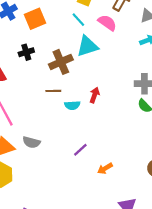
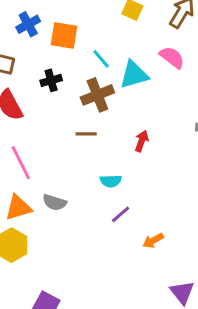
orange square: (35, 19) -> (64, 36), turned 30
cyan line: (78, 20) -> (101, 59), moved
pink semicircle: (107, 23) -> (172, 57), moved
cyan semicircle: (72, 105) -> (111, 181), moved

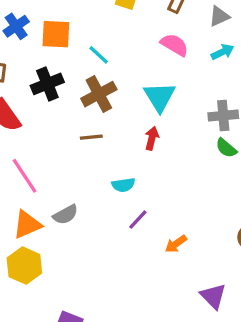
cyan triangle: (134, 75) -> (160, 97), moved, turned -40
black cross: (51, 80) -> (47, 84), size x1.4
gray semicircle: (55, 202) -> (66, 215), turned -40

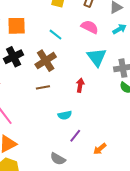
cyan line: (99, 55) -> (55, 35), moved
cyan triangle: (160, 97) -> (97, 57), moved
gray semicircle: (66, 215) -> (58, 159), moved, turned 63

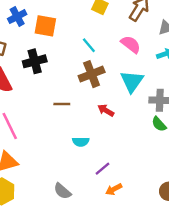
brown cross: (46, 61) -> (92, 74), moved
red arrow: (80, 85) -> (106, 110), turned -80
purple line: (75, 136) -> (103, 169), moved

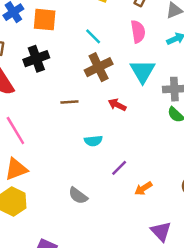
pink semicircle: (131, 44) -> (138, 32), turned 48
orange arrow: (114, 189) -> (143, 188), moved

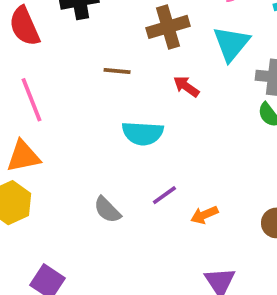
cyan semicircle: (93, 141) -> (143, 133), size x1.5
purple line: (119, 168) -> (164, 195), moved

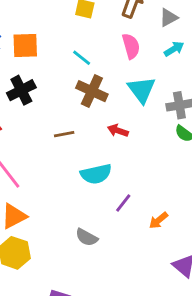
brown cross: (168, 27) -> (92, 91), turned -32
purple line: (164, 195) -> (123, 203), moved

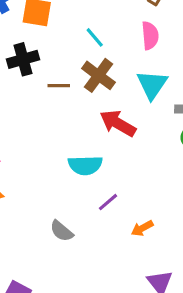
red arrow: (118, 131) -> (118, 123), size x1.6
brown line: (64, 134) -> (59, 86), moved

